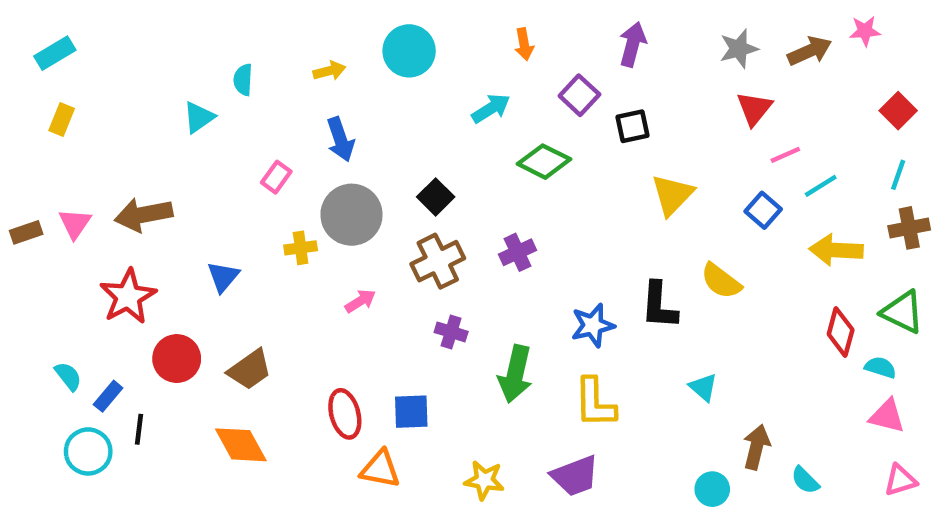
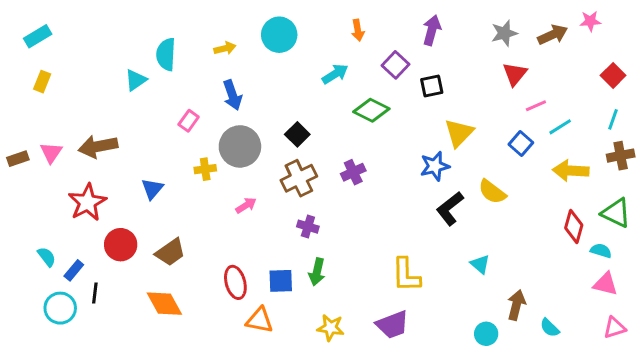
cyan semicircle: (243, 80) -> (166, 54), size x1.5
black L-shape: (659, 305) -> (450, 208), turned 48
blue star: (593, 325) -> (435, 166), moved
green arrow: (515, 374) -> (317, 272), moved, size x0.7

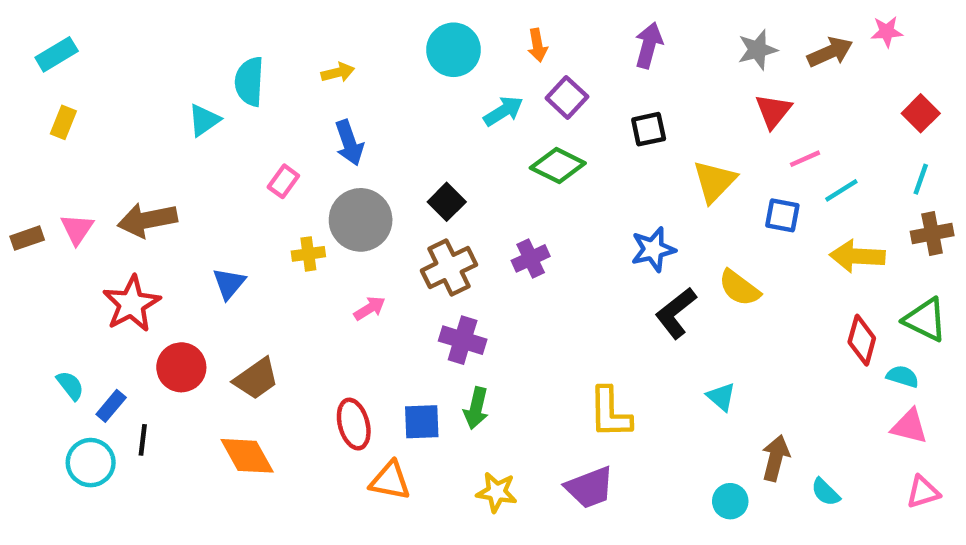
cyan circle: (279, 35) -> (454, 50), moved
purple square: (396, 65) -> (567, 97), moved
yellow triangle: (459, 133) -> (714, 181), moved
blue square: (521, 143) -> (782, 215), turned -30
purple cross: (308, 227) -> (463, 340), size x1.4

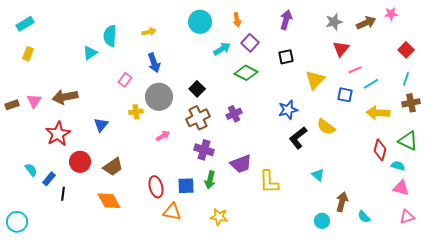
cyan circle: (91, 463) -> (17, 222), moved
purple trapezoid: (590, 488) -> (241, 164), moved

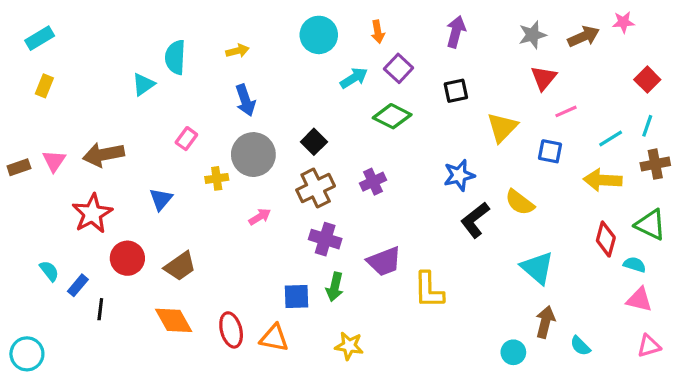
pink rectangle: (125, 80) -> (186, 139), moved
cyan line: (371, 84) -> (611, 139), moved
cyan triangle: (318, 175) -> (537, 268), moved, size x1.6
red ellipse: (156, 187) -> (231, 330), moved

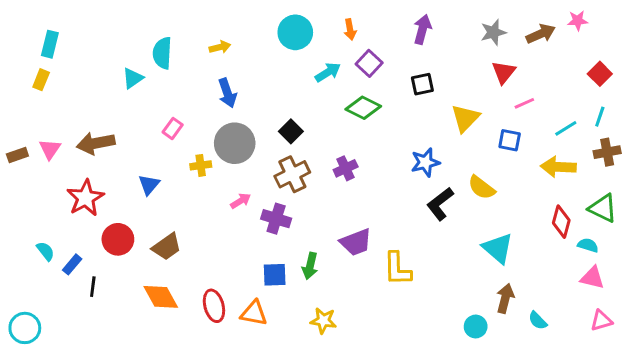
cyan rectangle: (40, 38) -> (50, 44), moved, turned -45
purple cross: (325, 239) -> (276, 219), moved

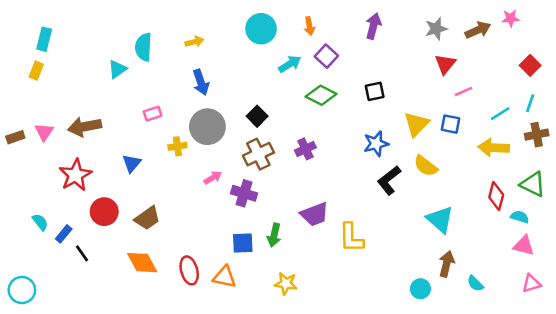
black square: (422, 84) -> (375, 91), moved
yellow triangle: (465, 118) -> (416, 124), moved
pink rectangle: (173, 128) -> (153, 114), turned 36
black line: (93, 287) -> (82, 253), turned -42

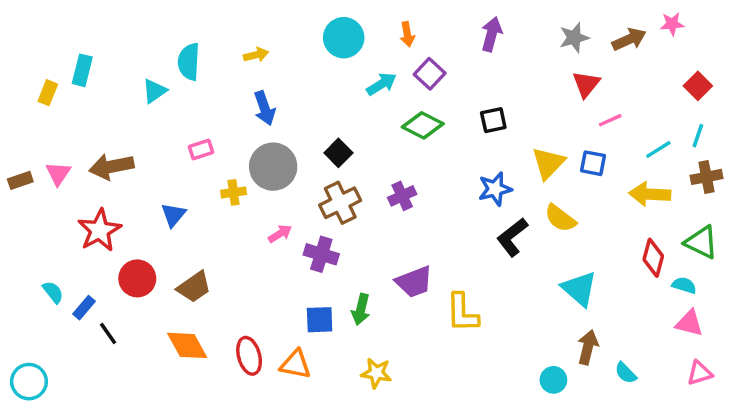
cyan rectangle: (44, 39) -> (82, 70), moved

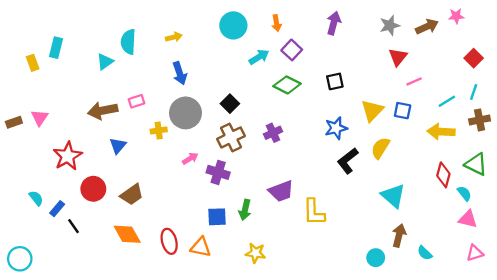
yellow rectangle: (48, 93) -> (33, 63), turned -42
brown arrow: (111, 167) -> (103, 111), moved
yellow semicircle: (560, 218) -> (380, 148), turned 85
cyan semicircle: (684, 285) -> (464, 193), turned 35

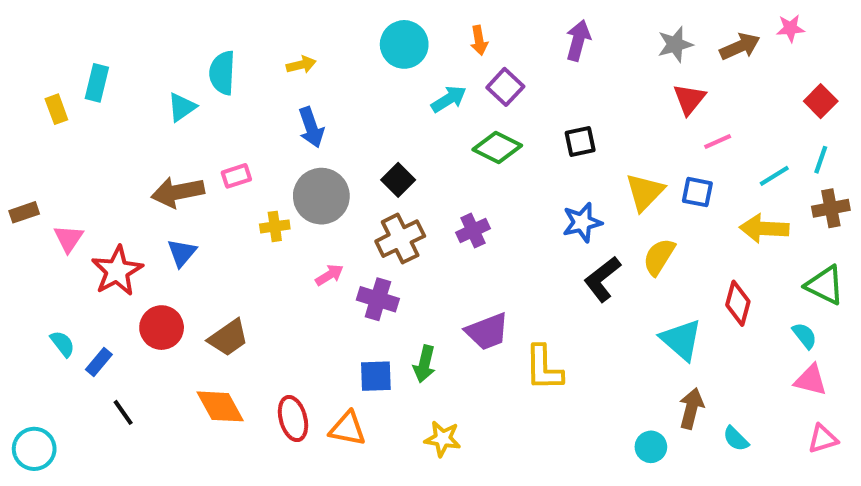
pink triangle: (40, 118) -> (69, 239), moved
blue triangle: (118, 146) -> (182, 253), moved
red diamond: (443, 175) -> (738, 303), moved
black line: (73, 226) -> (123, 412), moved

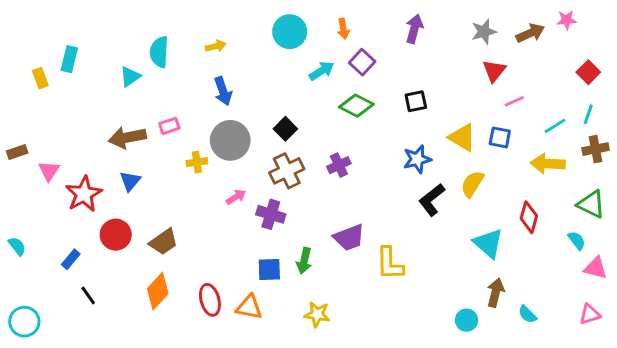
yellow triangle: (645, 192) -> (462, 137), turned -44
cyan semicircle: (62, 344) -> (17, 246), moved
pink triangle: (811, 380) -> (596, 268), moved
orange diamond: (220, 406) -> (158, 291), turned 72

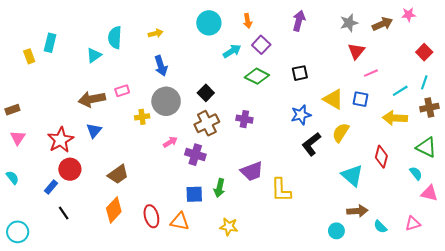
purple cross: (339, 165) -> (244, 119), turned 35
pink triangle: (49, 171) -> (18, 138), moved
red circle: (116, 235) -> (70, 169), moved
brown arrow: (496, 293) -> (357, 211), turned 72
pink triangle: (590, 314) -> (413, 224), moved

